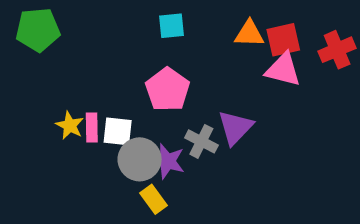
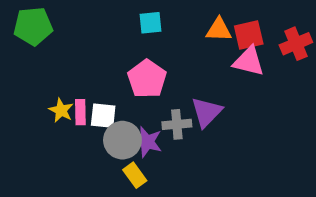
gray cross: (201, 141) -> (177, 124), turned -32

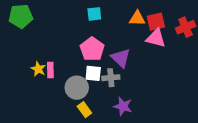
purple triangle: (207, 112) -> (121, 58), moved, turned -30
white square: (103, 116) -> (93, 73), moved
purple star: (147, 142) -> (123, 106), moved

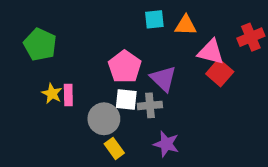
cyan square: (94, 14) -> (154, 19), moved
green pentagon: (21, 16) -> (40, 45), moved, turned 30
red square: (156, 22) -> (220, 73), moved, turned -36

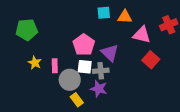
green pentagon: (40, 45) -> (27, 30), turned -30
red square: (220, 73) -> (151, 60), moved
pink rectangle: (68, 95) -> (55, 66), moved
purple star: (166, 144) -> (99, 89), moved

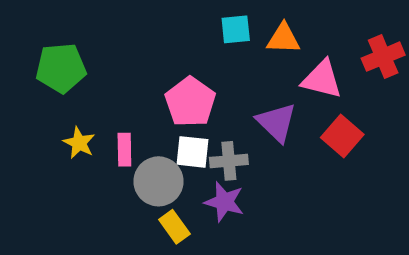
purple triangle: (110, 53) -> (276, 122), moved

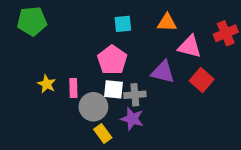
cyan square: (236, 29) -> (123, 24), moved
green pentagon: (61, 68) -> (32, 21), moved
purple triangle: (276, 122) -> (163, 72), turned -30

